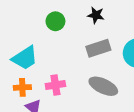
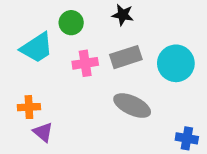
cyan trapezoid: (25, 58) -> (37, 48), moved
pink cross: (55, 85) -> (85, 63), moved

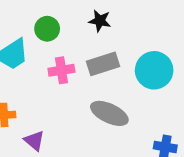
purple triangle: (43, 132) -> (34, 141), moved

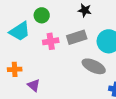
black star: (100, 21) -> (85, 10), moved
gray ellipse: (109, 113) -> (94, 66), moved

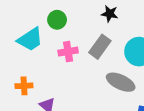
gray rectangle: (77, 37) -> (100, 47), turned -36

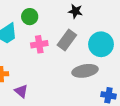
gray ellipse: (121, 82) -> (85, 71), turned -35

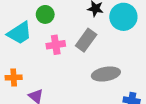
cyan circle: (101, 44) -> (123, 17), moved

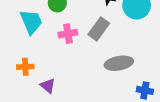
cyan trapezoid: (19, 33) -> (31, 22), turned -80

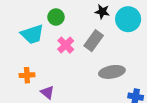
cyan trapezoid: (31, 22) -> (32, 34), turned 95
pink cross: (68, 34) -> (66, 45), turned -35

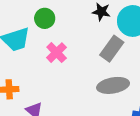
gray rectangle: (94, 41) -> (112, 49), moved

